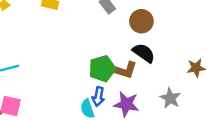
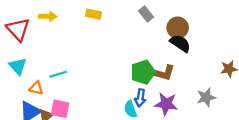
black semicircle: (144, 53) -> (180, 43), moved
gray star: (170, 98) -> (206, 97), turned 30

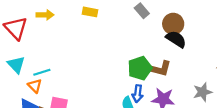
cyan line: (58, 74) -> (42, 72), moved
orange triangle: (36, 88) -> (35, 86), turned 32

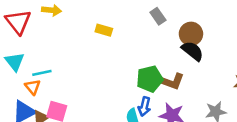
yellow rectangle: (90, 12) -> (104, 30), moved

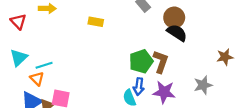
red triangle: (18, 22) -> (18, 22), size x0.7
cyan triangle: (15, 62) -> (19, 58), turned 30
brown L-shape: (171, 81) -> (161, 62), turned -85

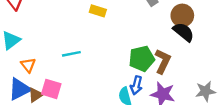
cyan line: (44, 65) -> (71, 54), moved

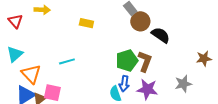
brown circle: (182, 15) -> (140, 21), moved
orange triangle: (28, 65) -> (31, 74), size x1.5

